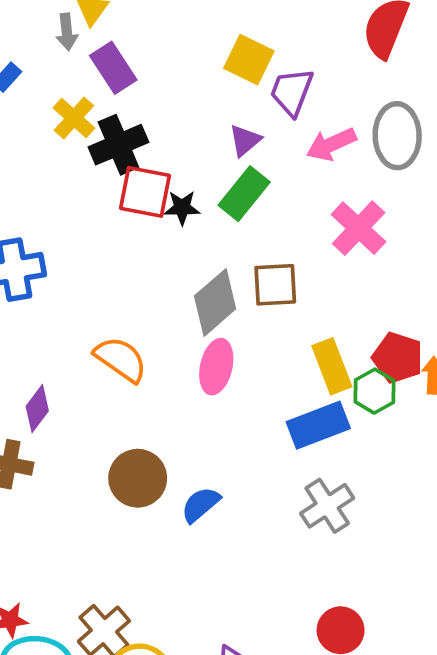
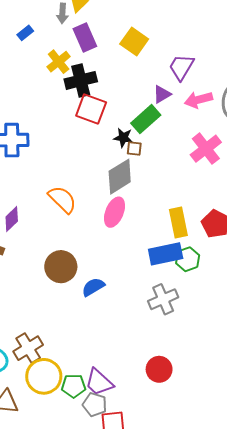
yellow square: (249, 60) -> (134, 42), moved
purple triangle: (245, 140) -> (162, 94), moved
black star: (182, 208) -> (123, 138), moved
brown square: (275, 285) -> (134, 149), moved, size x0.6
green hexagon: (375, 391) -> (188, 259), moved

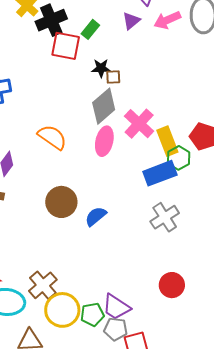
green rectangle: (146, 119) -> (90, 29), moved, size x0.7
pink cross: (206, 149) -> (139, 124), moved
green hexagon: (188, 259) -> (179, 158), moved

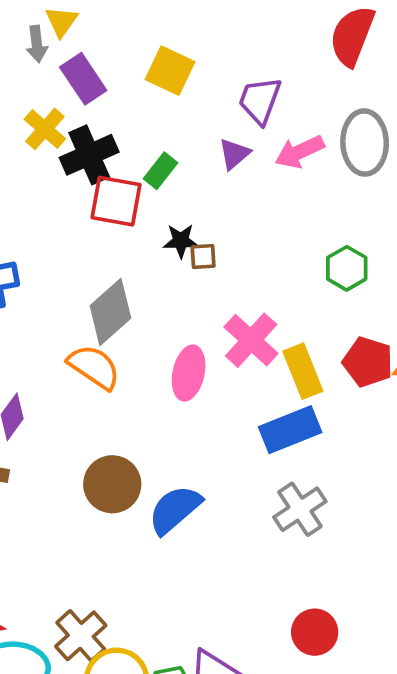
gray diamond: (104, 106) -> (110, 312), moved
green hexagon: (179, 158) -> (347, 268), moved
blue semicircle: (96, 216) -> (175, 510), size x1.4

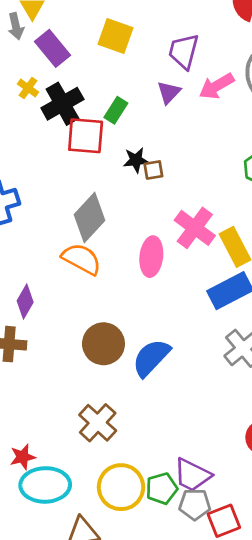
yellow cross: (45, 129) -> (28, 88), size x0.7
brown cross: (81, 636) -> (98, 423), moved

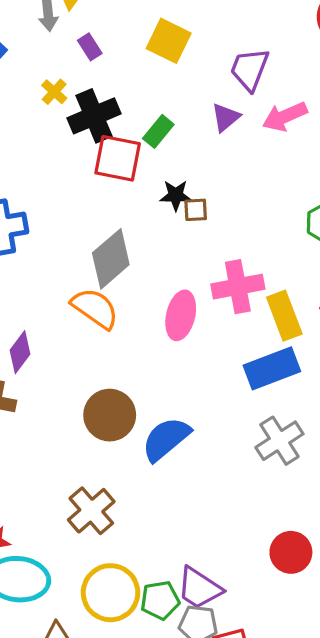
purple rectangle: (52, 48) -> (90, 47), size x0.6
pink cross: (195, 228) -> (238, 287), turned 36

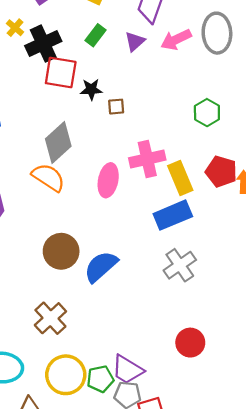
green rectangle: (158, 131) -> (96, 35), moved
black star: (176, 195) -> (91, 89), moved

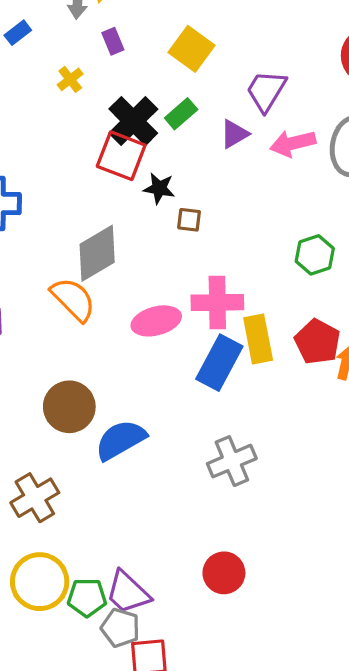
black cross: (43, 44) -> (133, 121), moved, turned -32
pink ellipse: (108, 180) -> (156, 321), turned 52
blue rectangle: (173, 215) -> (219, 363), moved, turned -51

